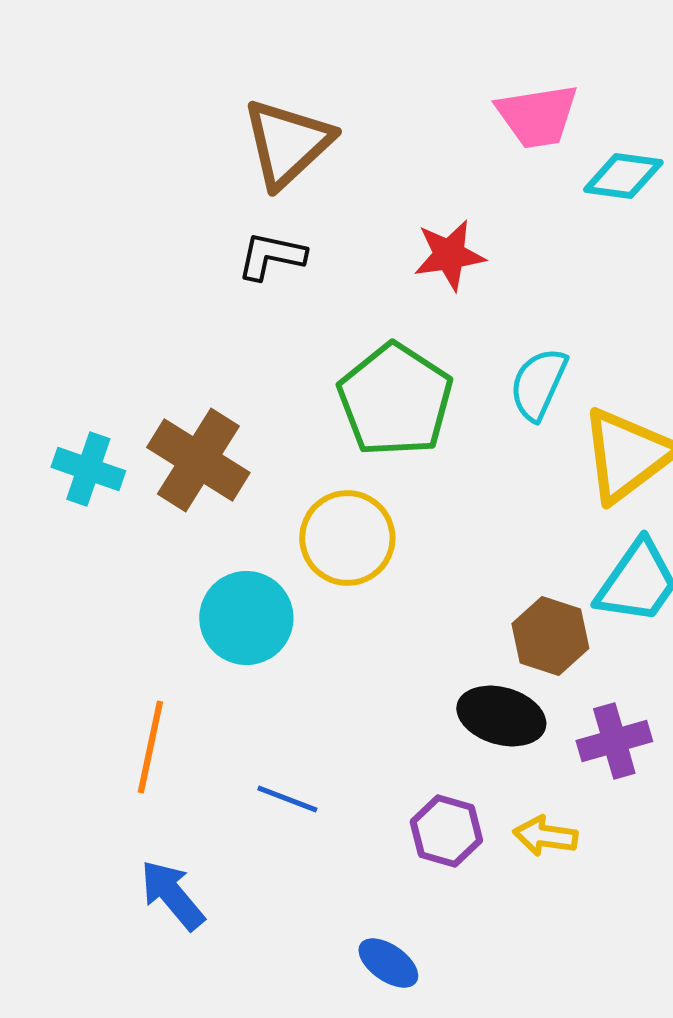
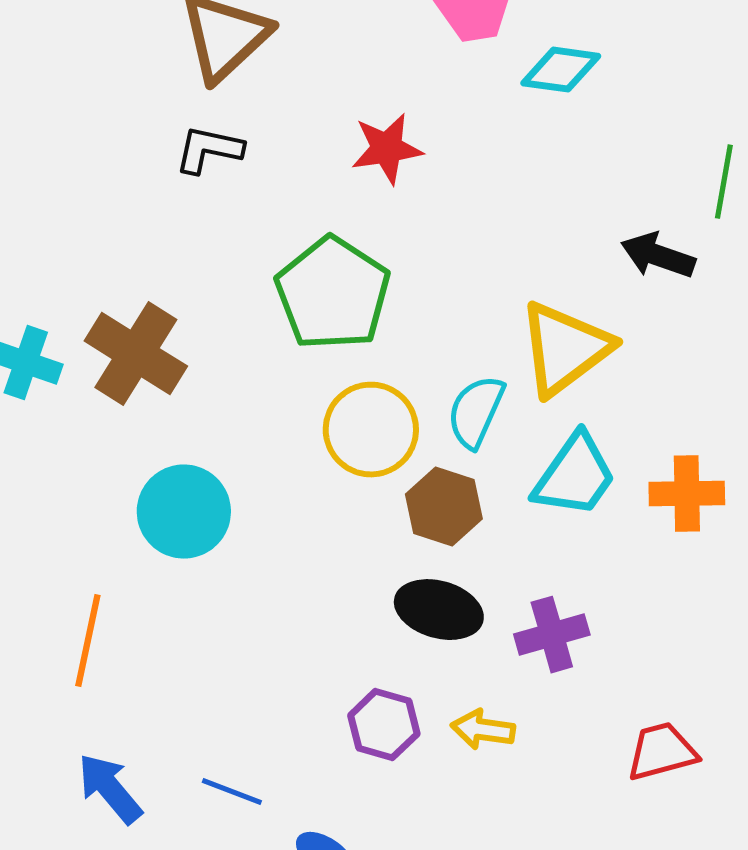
cyan semicircle: (538, 384) -> (476, 412), moved
yellow circle: (347, 538) -> (371, 430), moved
brown hexagon: (550, 636) -> (444, 507), moved
blue line: (287, 799) -> (232, 792), moved

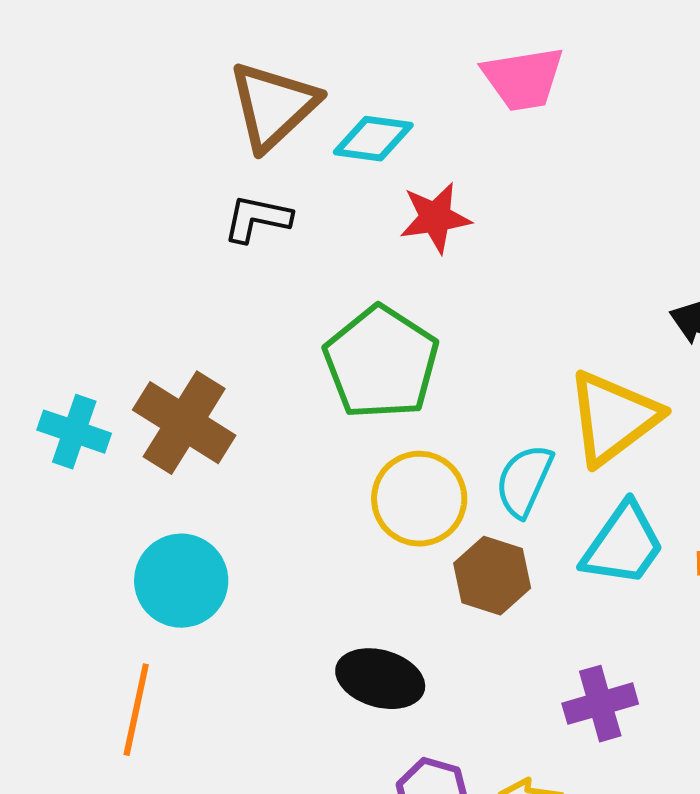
cyan diamond: (561, 70) -> (373, 139), moved
cyan circle: (184, 512) -> (181, 581), moved
black ellipse: (439, 610) -> (380, 679), moved

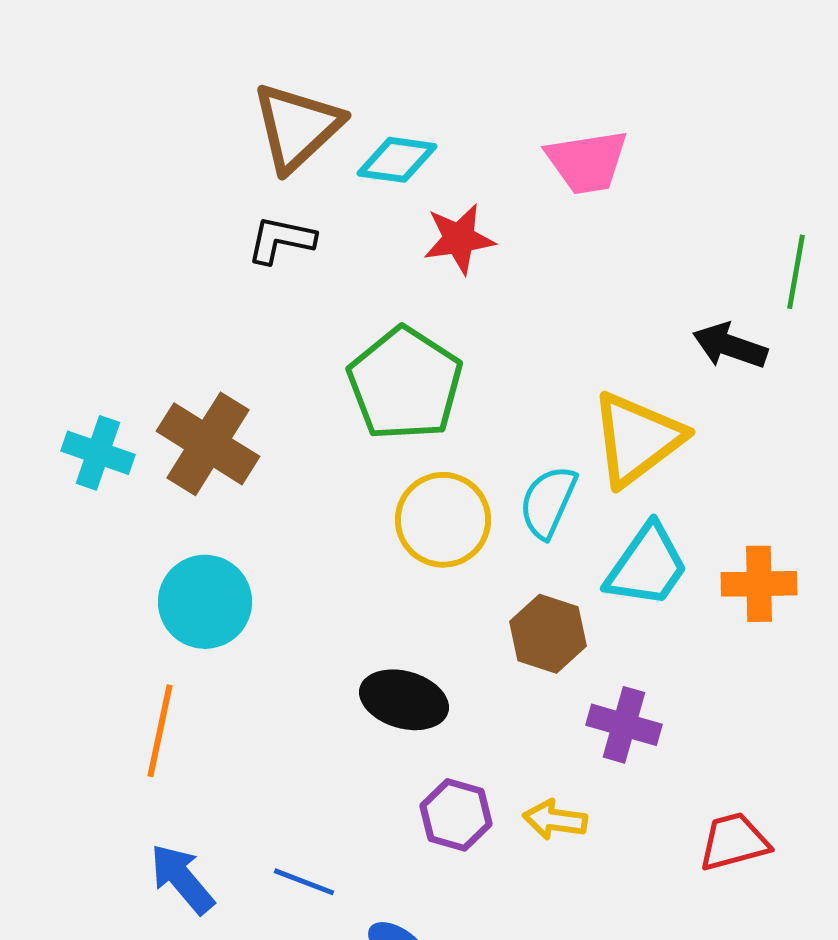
pink trapezoid: (523, 79) -> (587, 162), moved
brown hexagon: (492, 576) -> (548, 634), moved
purple cross: (600, 704) -> (624, 725), turned 32

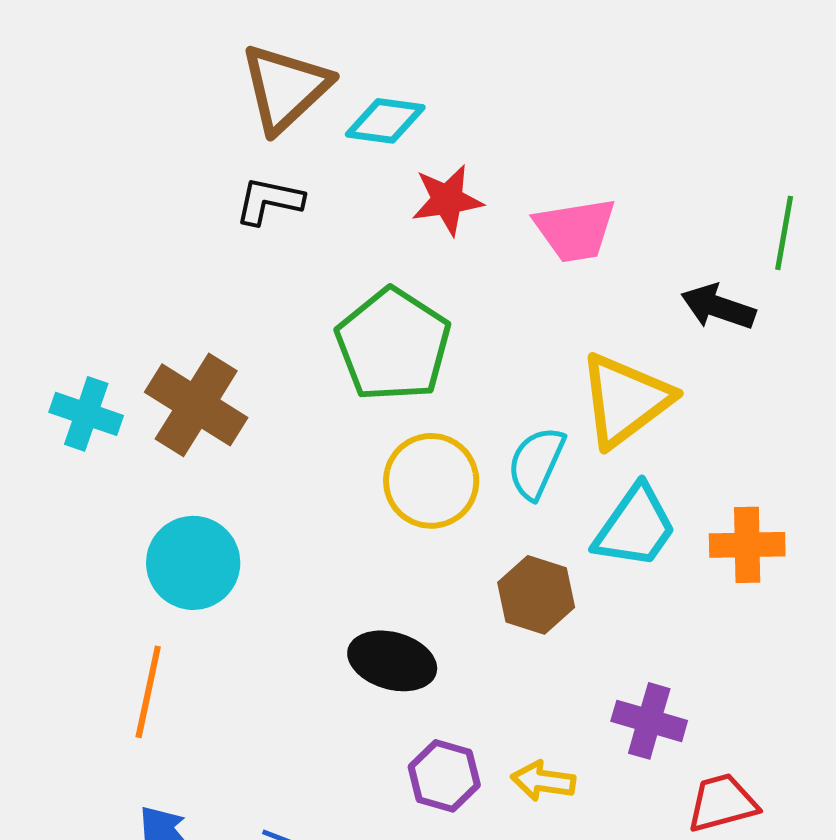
pink trapezoid: (587, 162) -> (575, 230), moved
purple cross: (624, 725) -> (649, 721), moved

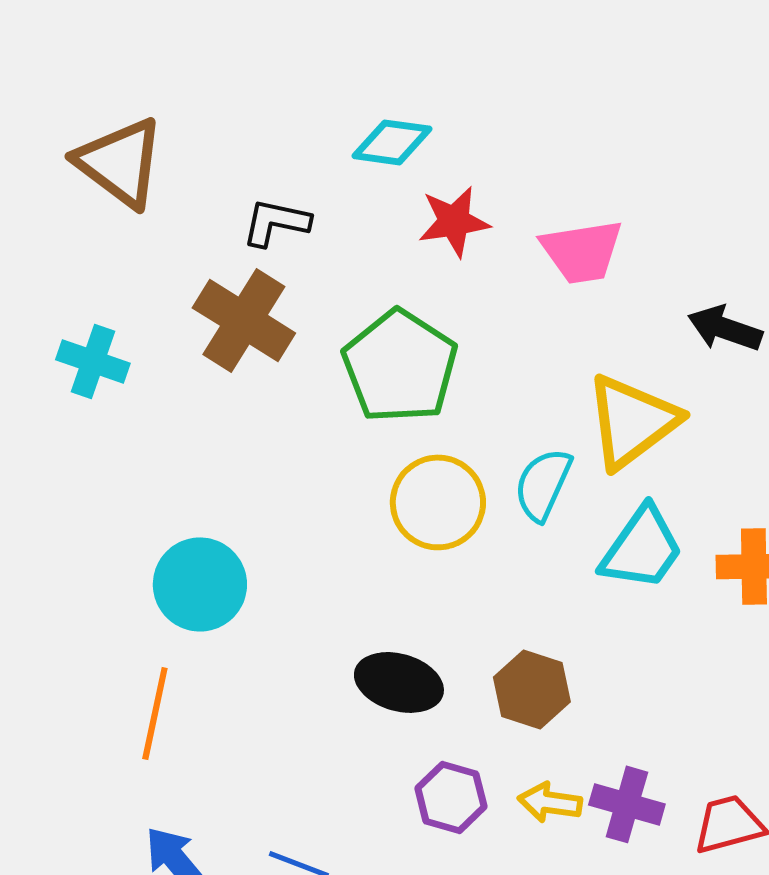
brown triangle: (285, 88) -> (120, 162), moved, turned -40
brown cross: (196, 405) -> (244, 320), moved
cyan cross: (86, 414) -> (93, 361), moved
brown hexagon: (536, 595) -> (532, 689), moved
purple cross: (649, 721) -> (627, 804), moved

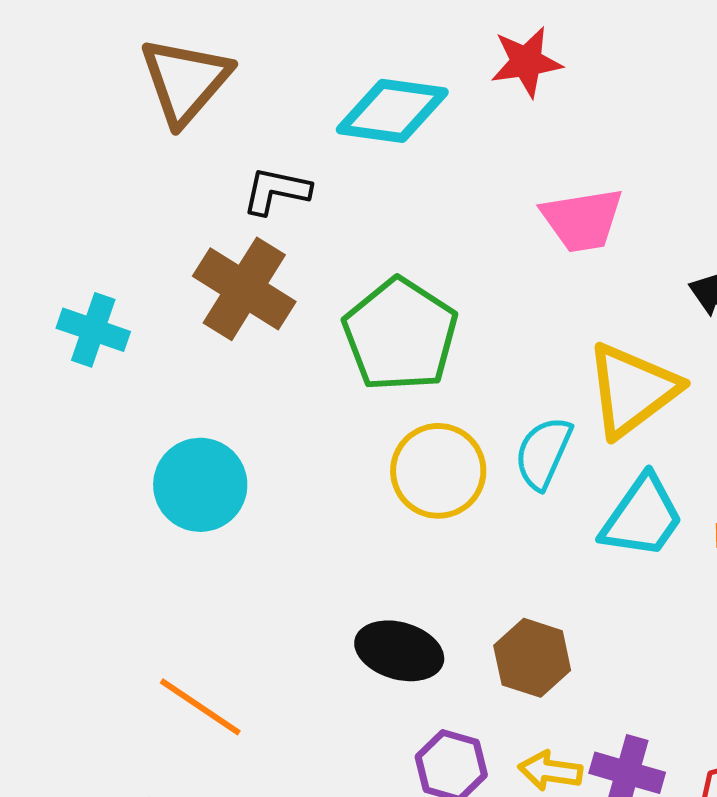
cyan diamond: (392, 142) -> (392, 111), size x1.4
brown triangle: (120, 162) -> (185, 81), moved, turned 34
red star: (454, 221) -> (526, 62), moved
cyan circle: (200, 584) -> (200, 485), moved
orange line: (155, 713) -> (200, 707), moved, turned -68

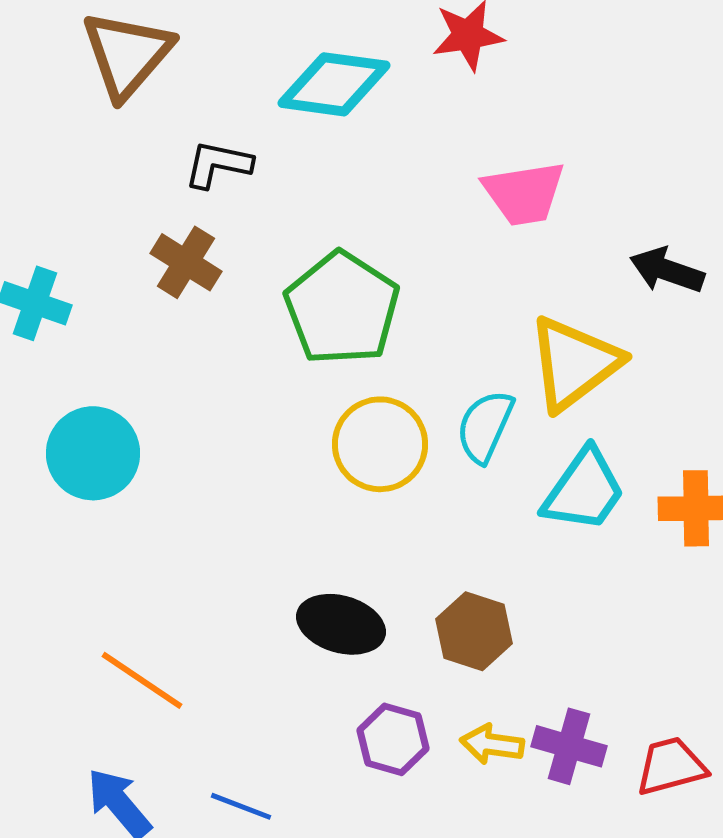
brown cross: (244, 289) -> (186, 262), size x0.7
cyan circle: (200, 485) -> (93, 453), moved

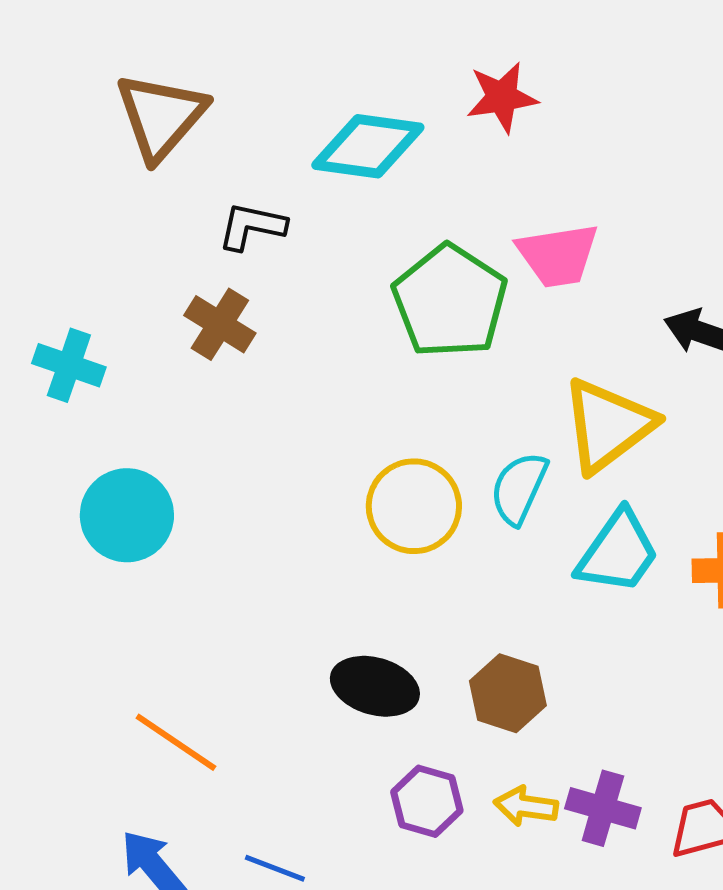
green pentagon: (342, 308) -> (450, 301), moved

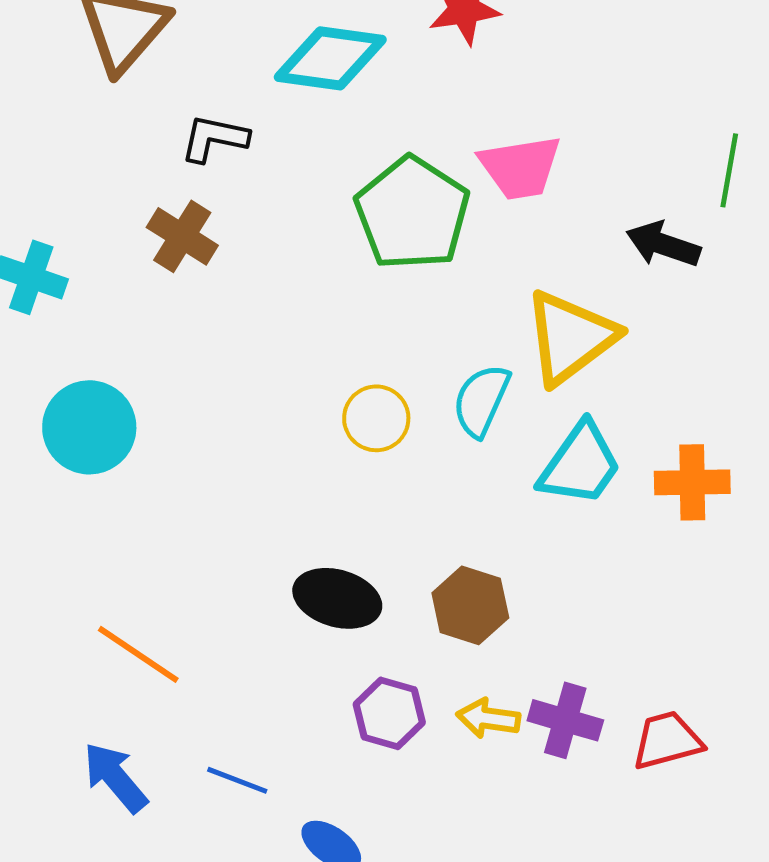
yellow circle: (414, 506) -> (376, 418), size x0.7

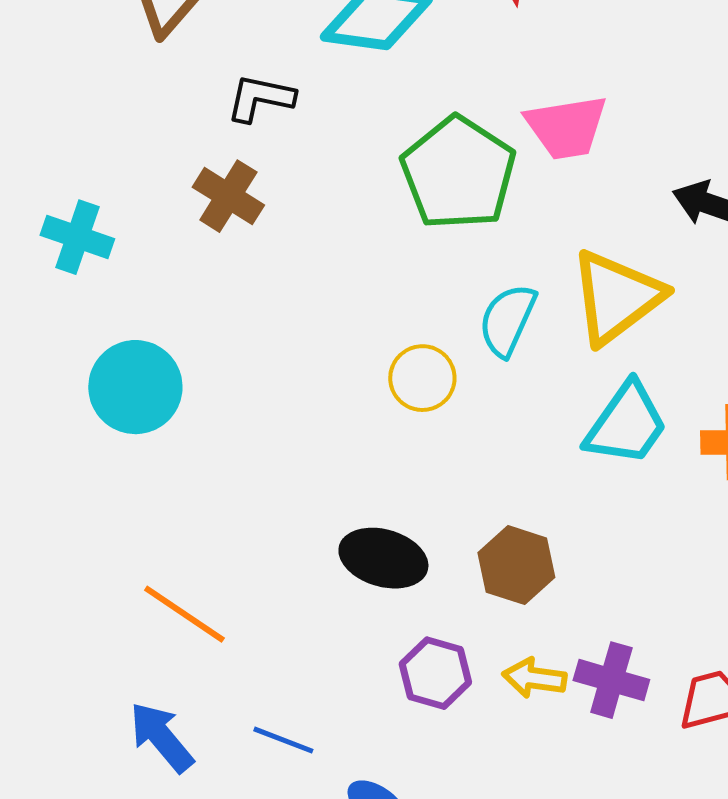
cyan semicircle: (481, 400) -> (507, 320), moved

